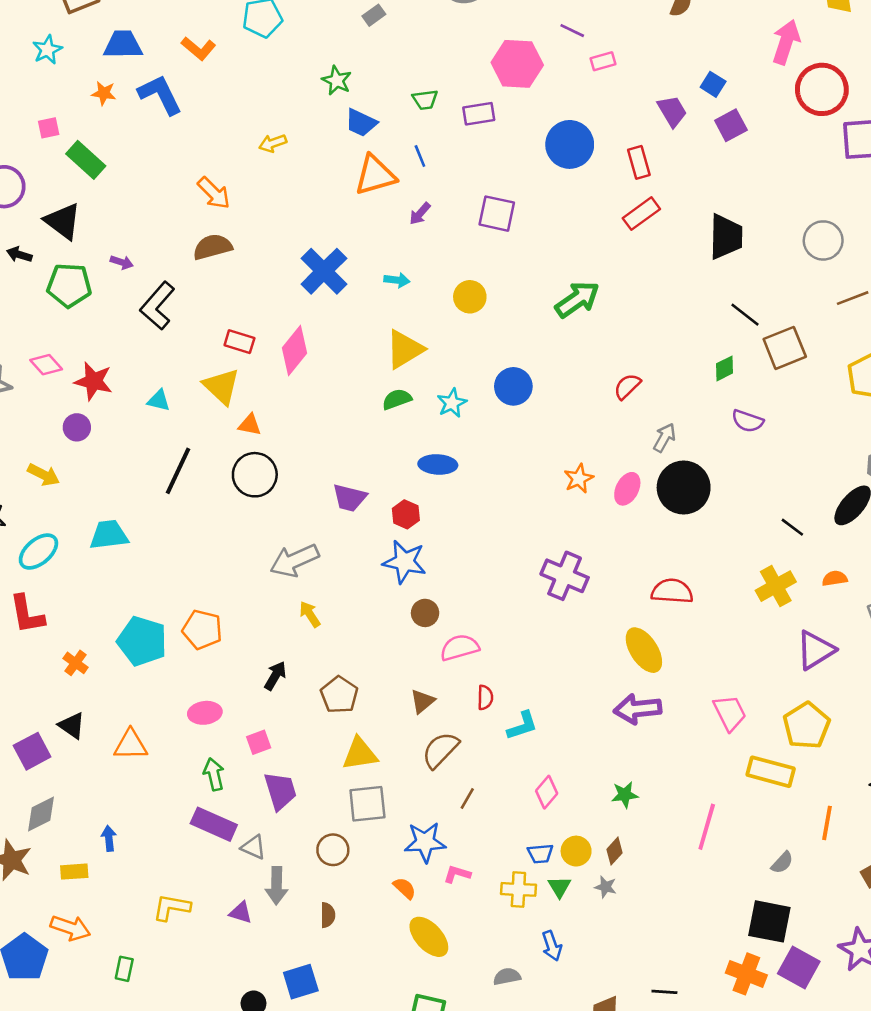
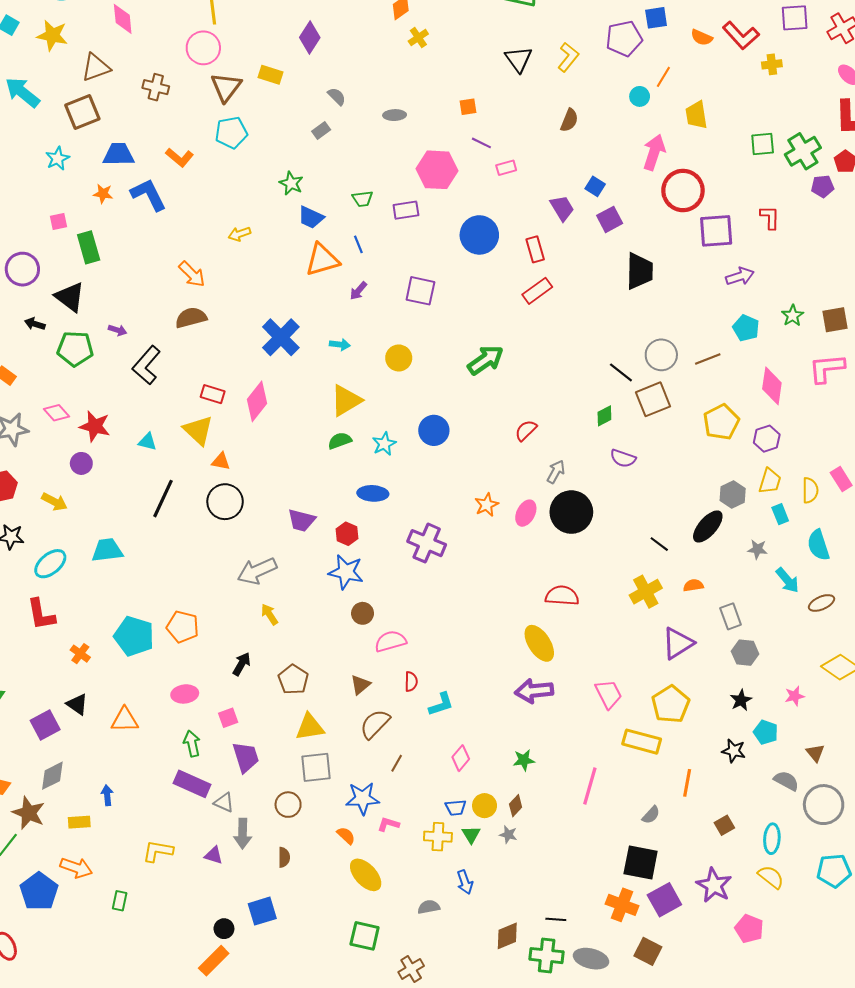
green rectangle: (86, 160) -> (89, 247), turned 32
black trapezoid: (726, 237) -> (640, 271), moved
gray circle: (823, 240) -> (661, 355), moved
purple cross: (565, 576) -> (427, 543), moved
purple square: (799, 968) -> (664, 900), turned 32

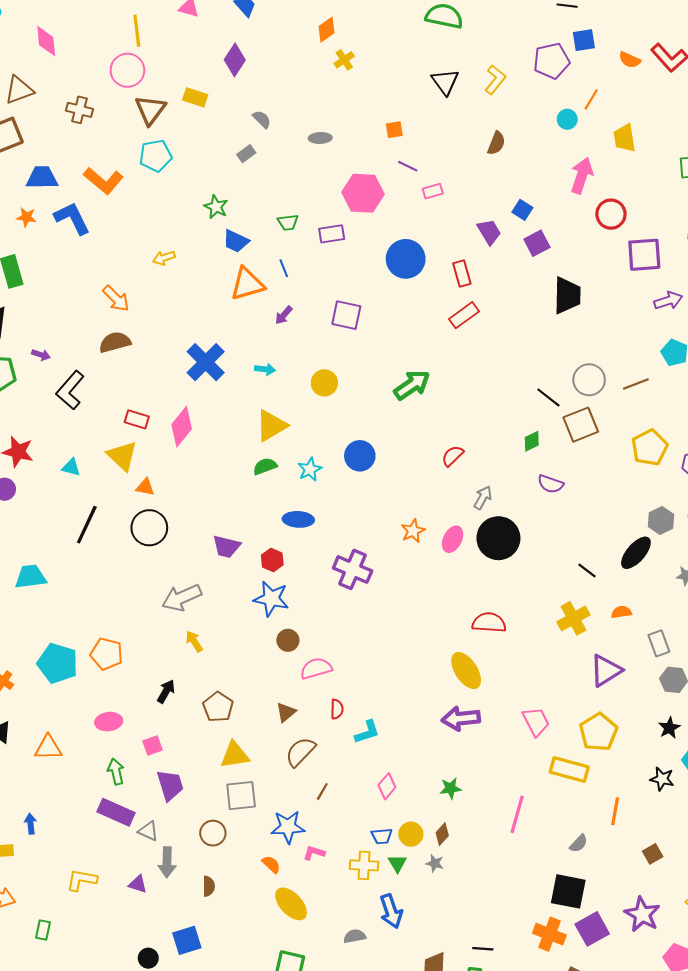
orange L-shape: (180, 157) -> (103, 181), size x1.4
red circle: (683, 191) -> (611, 214), size x0.7
blue arrow: (465, 882) -> (391, 911), size x1.4

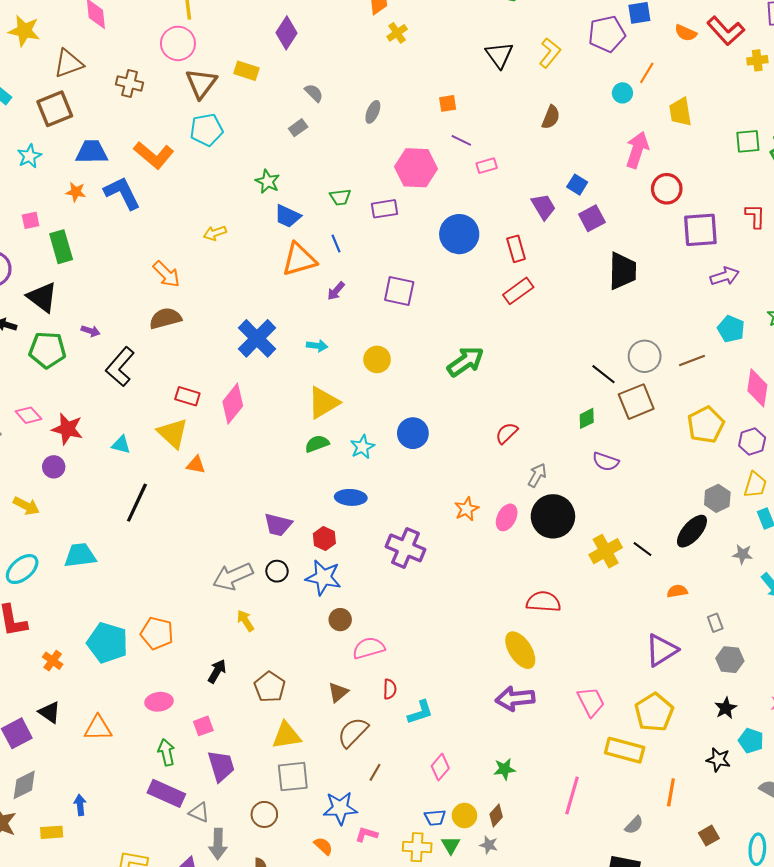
gray ellipse: (320, 138) -> (373, 112), turned -65
black circle: (149, 528) -> (277, 571), moved, size x0.6
yellow cross: (573, 618) -> (606, 551), moved
gray rectangle: (659, 643) -> (715, 623), size x0.7

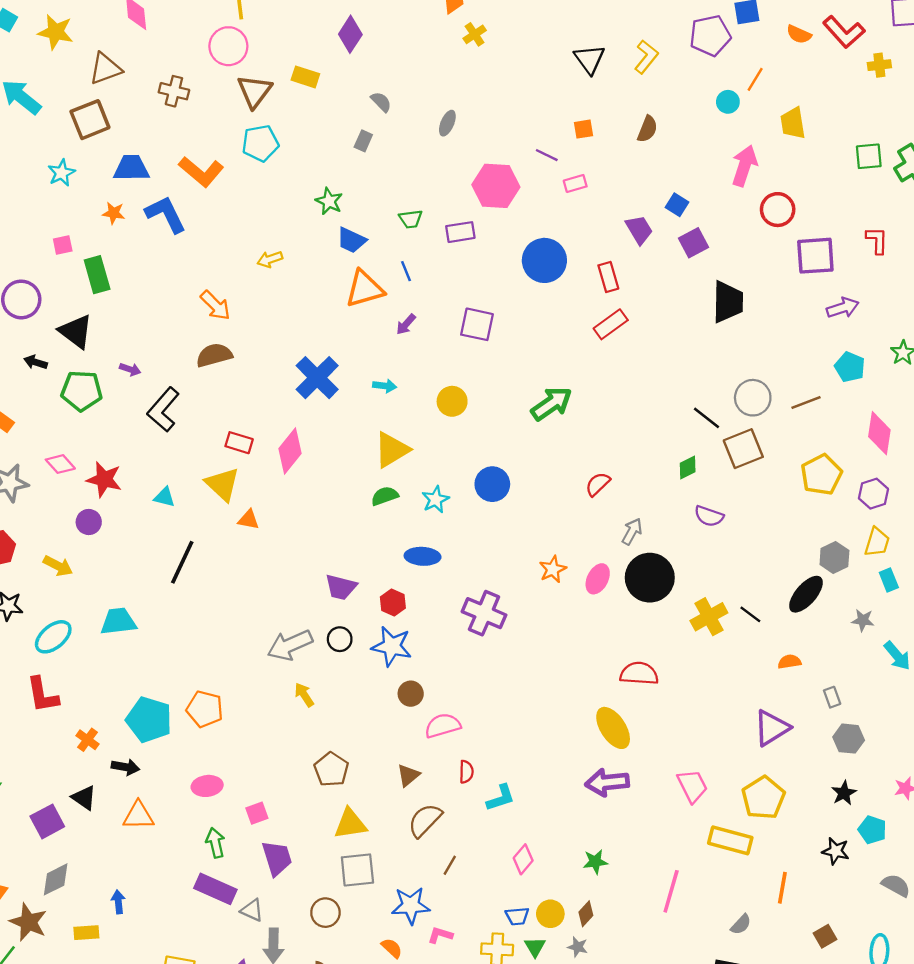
orange square: (448, 103) -> (583, 129), moved
gray rectangle: (298, 128) -> (363, 141), turned -30
black arrow: (217, 671) -> (125, 767), moved, turned 70

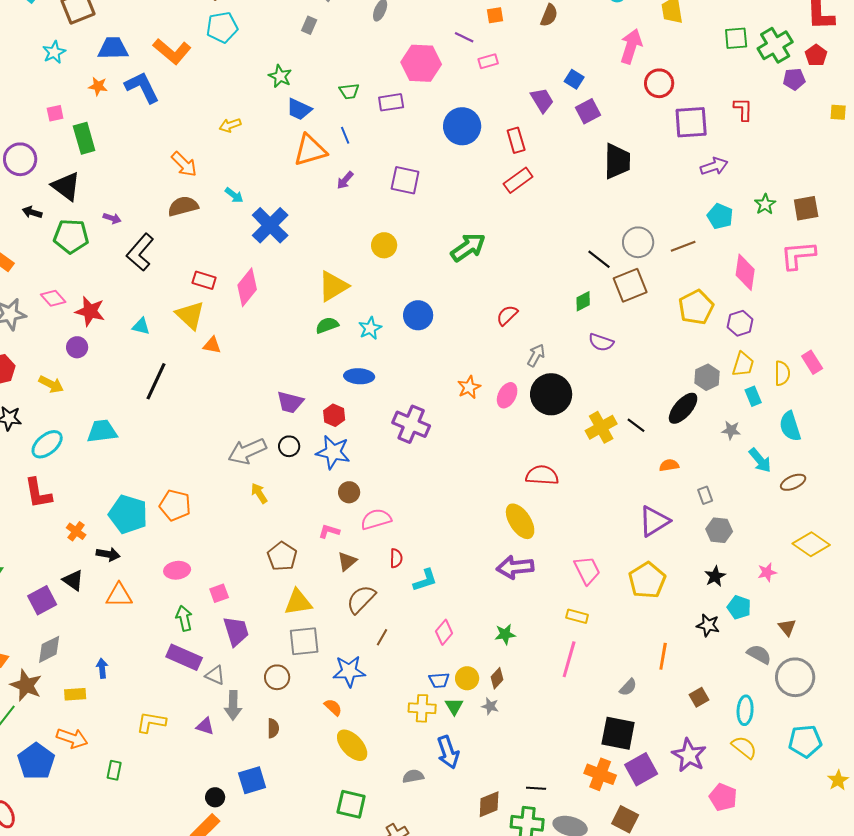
cyan arrow: (385, 386) -> (234, 195), moved, turned 30
yellow rectangle: (730, 840) -> (577, 616), moved, size x0.6
pink L-shape: (440, 935) -> (329, 531), moved

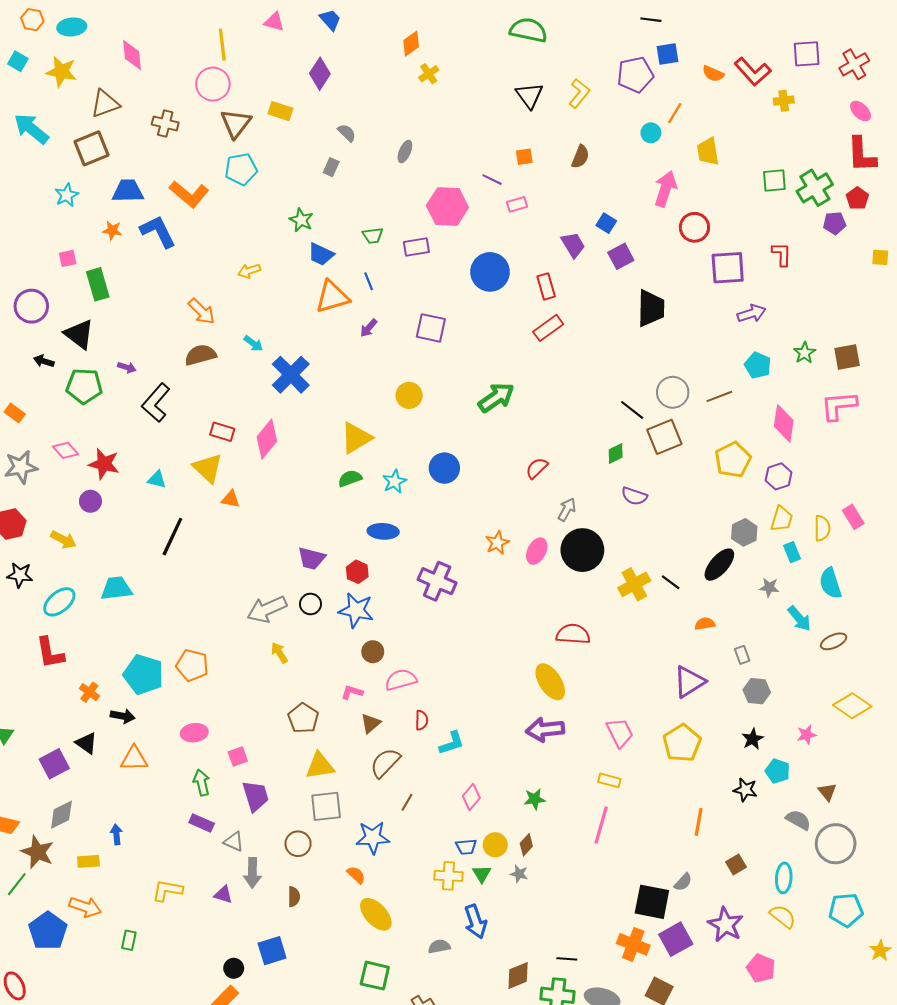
purple rectangle: (184, 657) -> (202, 823), size x0.7
gray semicircle: (628, 687) -> (683, 882), moved

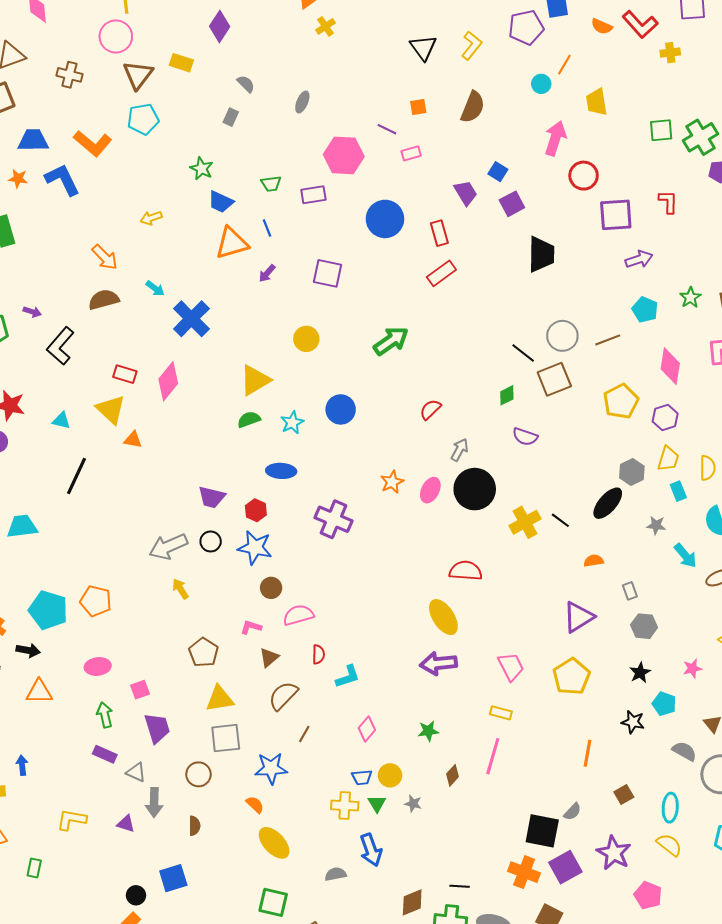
brown semicircle: (580, 157) -> (473, 107), size x1.4
brown diamond: (526, 845) -> (453, 775), moved

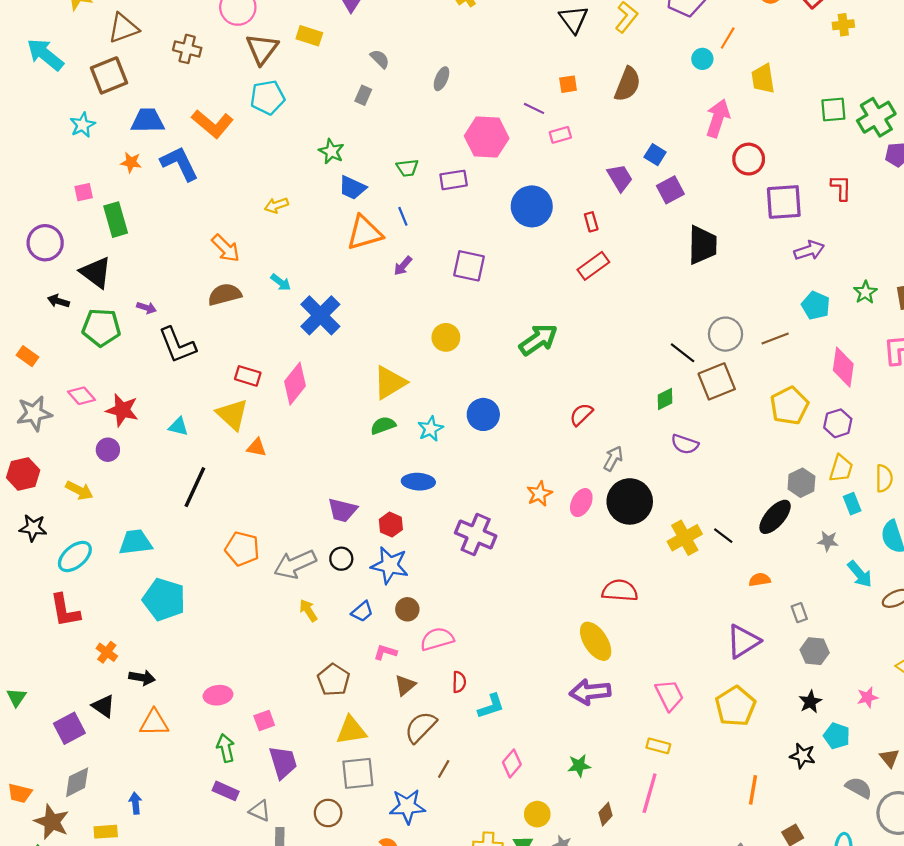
red rectangle: (439, 233) -> (591, 222), size x0.7
black L-shape: (60, 346) -> (177, 345), turned -63
orange pentagon: (96, 601) -> (242, 549), moved
cyan pentagon: (48, 610) -> (164, 599), moved
blue trapezoid: (362, 777) -> (362, 612), moved, turned -35

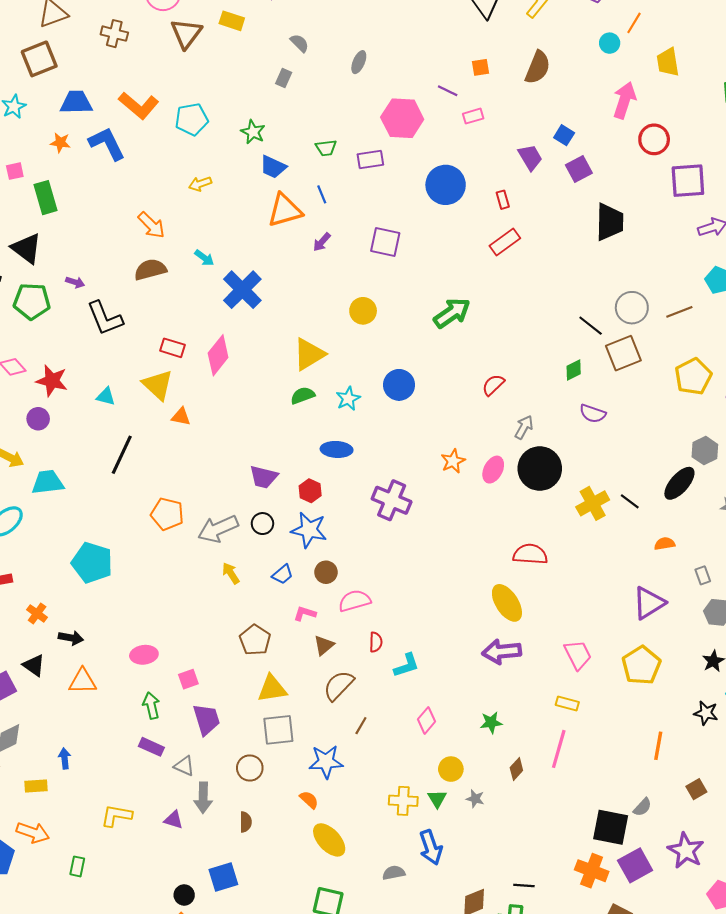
cyan pentagon: (268, 97) -> (192, 119), moved
cyan trapezoid: (135, 542) -> (48, 482), moved

